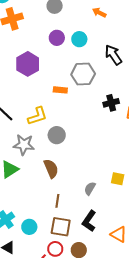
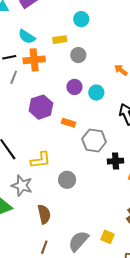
gray hexagon: (83, 74) -> (94, 140), moved
orange rectangle: (60, 90) -> (69, 123), moved
gray circle: (57, 135) -> (67, 180), moved
gray semicircle: (90, 188) -> (78, 241), size x1.6

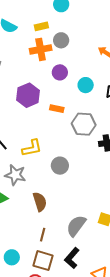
orange cross: (34, 60) -> (41, 49), moved
cyan circle: (96, 93) -> (86, 85), moved

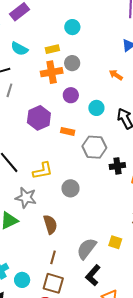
black L-shape: (72, 258) -> (93, 275), moved

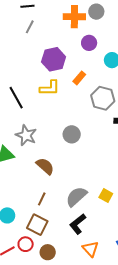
orange rectangle: (68, 131) -> (79, 78), turned -72
yellow L-shape: (43, 171) -> (50, 88), moved
brown semicircle: (50, 224) -> (45, 166), turned -42

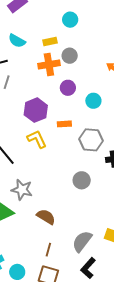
orange rectangle: (79, 78) -> (64, 124), turned 56
yellow L-shape: (50, 88) -> (37, 139), turned -105
gray circle: (72, 134) -> (82, 180), moved

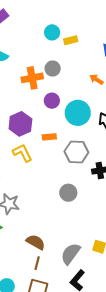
yellow rectangle: (50, 41) -> (71, 40), moved
cyan circle: (93, 101) -> (78, 113), size x1.6
brown semicircle: (46, 217) -> (36, 242), moved

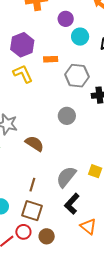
purple circle: (52, 101) -> (66, 19), moved
cyan circle: (78, 113) -> (80, 37), size x0.7
brown semicircle: (36, 242) -> (34, 144), moved

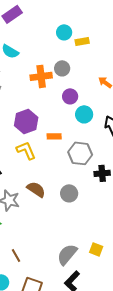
brown semicircle: (34, 144) -> (36, 189), moved
brown line: (32, 185) -> (16, 255), moved, turned -48

